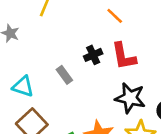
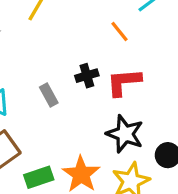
red L-shape: (124, 56) -> (124, 82), turned 88

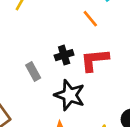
black star: (125, 134) -> (70, 95), moved

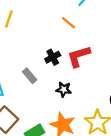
black star: (70, 95) -> (64, 89), size x0.6

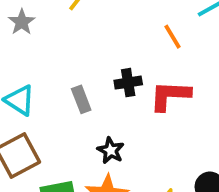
black star: (64, 89) -> (111, 150), moved

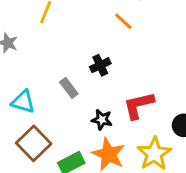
red L-shape: (170, 96) -> (139, 105), moved

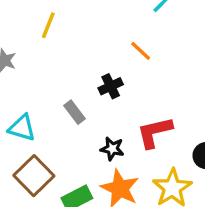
orange line: (123, 21) -> (141, 51), moved

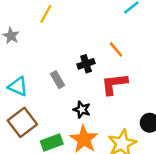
orange line: (141, 51) -> (116, 49), moved
red L-shape: (154, 132) -> (114, 84), moved

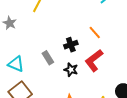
red L-shape: (114, 84) -> (94, 60), turned -30
black star: (82, 110) -> (71, 70), moved

